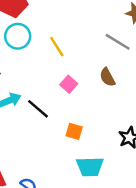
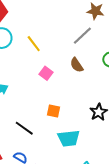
gray line: (118, 42) -> (82, 36), turned -70
black line: (38, 109) -> (24, 128), moved

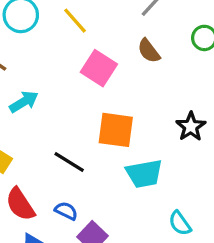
pink square: (46, 73) -> (99, 68), size x1.5
orange square: (54, 111) -> (116, 130), size x1.6

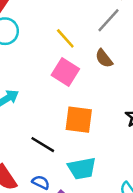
yellow line: (75, 21) -> (65, 38), moved
cyan trapezoid: (144, 174) -> (82, 168), moved

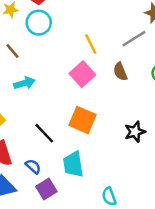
cyan trapezoid: (82, 168) -> (73, 164), turned 76

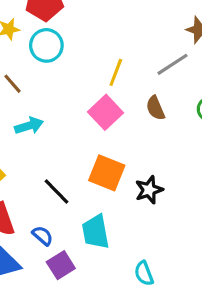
yellow line: (91, 44) -> (116, 72), turned 48
black star: (135, 132) -> (149, 190), moved

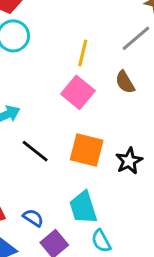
black line: (57, 191) -> (35, 151), moved
cyan semicircle: (144, 273) -> (101, 241), moved

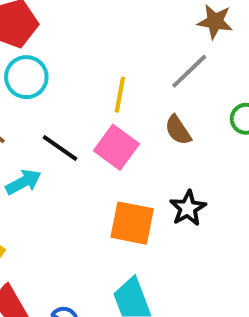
black line: (35, 151) -> (60, 148), moved
black star: (129, 161) -> (188, 208), moved

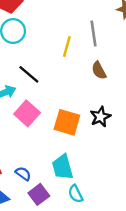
gray line: (189, 71) -> (93, 33), moved, turned -60
pink square: (116, 147) -> (27, 113), moved

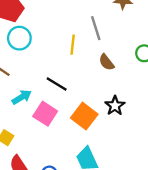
black line: (29, 74) -> (57, 84), moved
orange square: (67, 122) -> (84, 116), turned 30

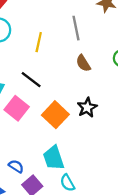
yellow line: (73, 45) -> (39, 42), moved

